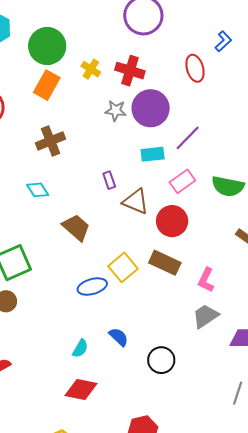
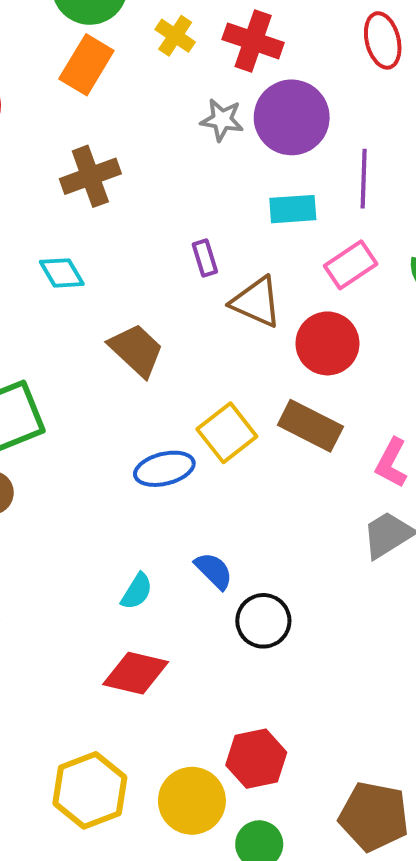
purple line: (188, 138) -> (364, 179), turned -44
black circle: (161, 360) -> (263, 621), moved

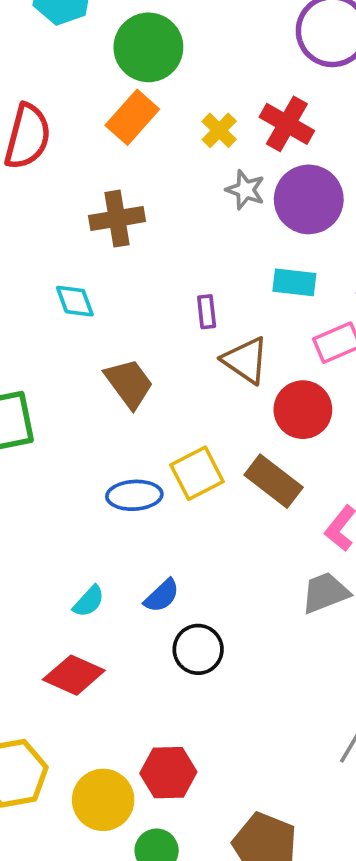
yellow cross: (175, 36) -> (219, 130), moved
blue semicircle: (214, 571) -> (162, 596), turned 81

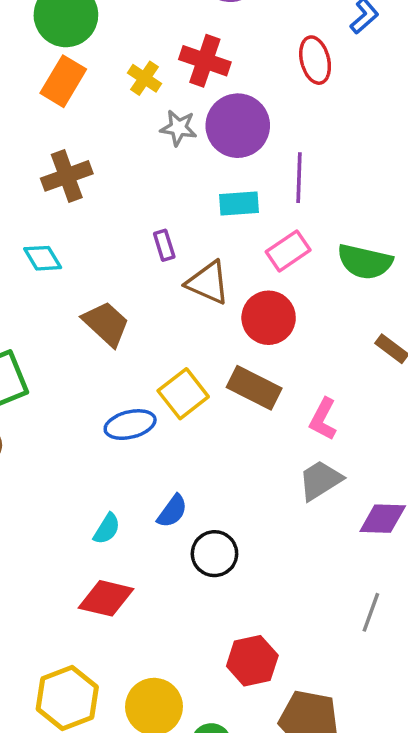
red hexagon: (168, 773) -> (252, 661), moved

